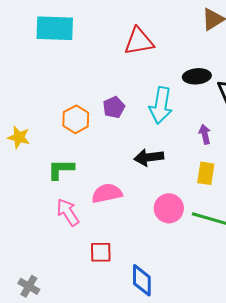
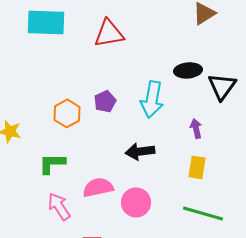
red triangle: (139, 41) -> (109, 33), moved
pink circle: (169, 208) -> (136, 202), moved

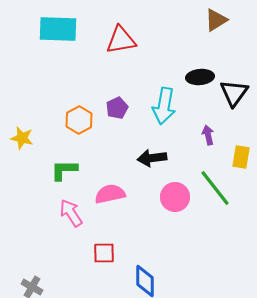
yellow rectangle: (197, 167) -> (241, 157), moved
pink circle: (136, 202) -> (175, 197), moved
green line: (203, 213) -> (215, 188), moved, turned 36

